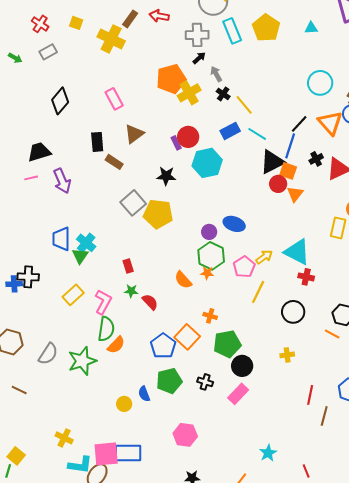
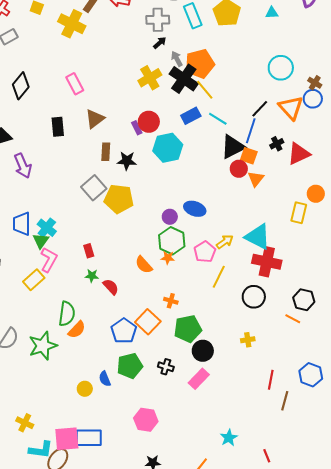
orange pentagon: (171, 79) -> (200, 64), moved
black cross: (223, 94) -> (184, 79), size x2.0
brown rectangle: (114, 162) -> (106, 152), moved, turned 60
red cross: (306, 277) -> (267, 262), size x1.8
pink L-shape: (103, 302) -> (49, 260), moved

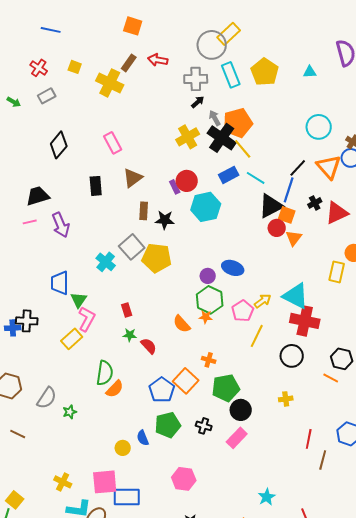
cyan cross: (47, 228) -> (106, 262), moved
green star: (43, 346) -> (70, 412), moved, size x0.5
pink square: (67, 439) -> (105, 482), moved

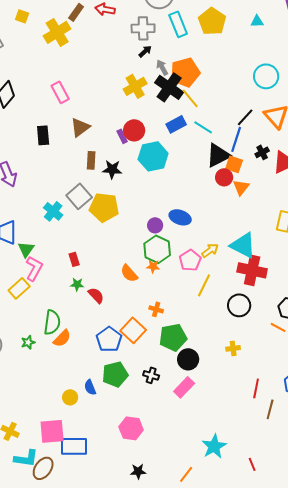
yellow cross: (110, 83) -> (57, 32), turned 32
green star: (70, 412) -> (28, 342), moved
cyan star: (267, 497) -> (214, 446), size x1.4

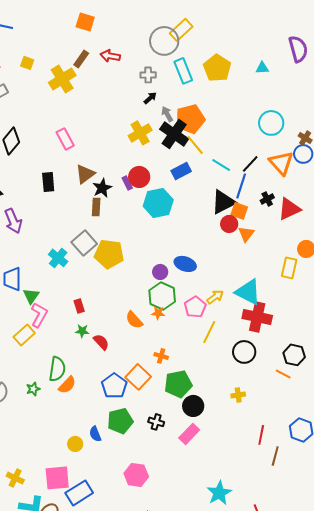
gray cross: (143, 28) -> (148, 75), size x0.7
cyan line: (203, 127) -> (221, 165), moved
black star: (112, 169) -> (102, 188), moved, turned -30
blue rectangle: (74, 446) -> (79, 493), turned -32

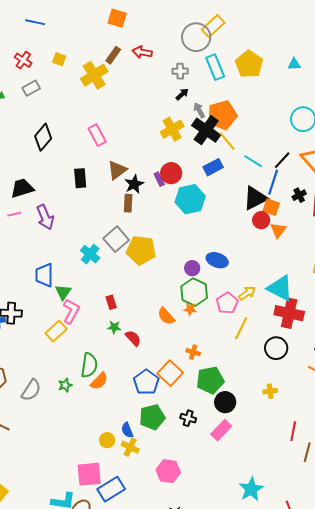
yellow cross: (15, 478) -> (130, 447), moved

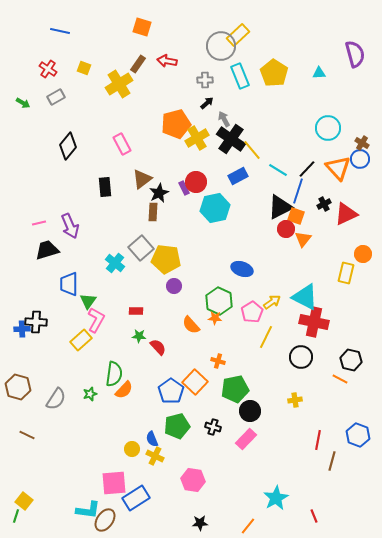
orange pentagon: (222, 115) -> (176, 124), moved
black trapezoid: (22, 188) -> (47, 250), moved
purple circle: (192, 268) -> (174, 286), moved
red rectangle: (111, 302) -> (136, 311), turned -72

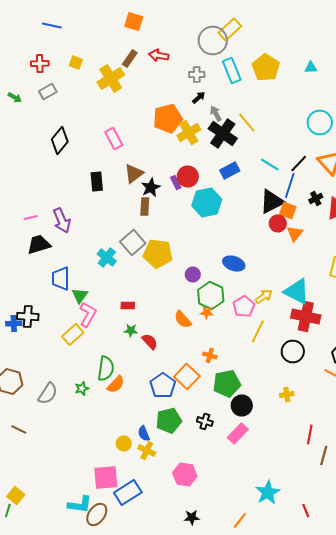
red cross: (48, 69) -> (40, 64), turned -36
yellow line: (252, 150) -> (247, 122), moved
purple circle: (174, 286) -> (193, 274), moved

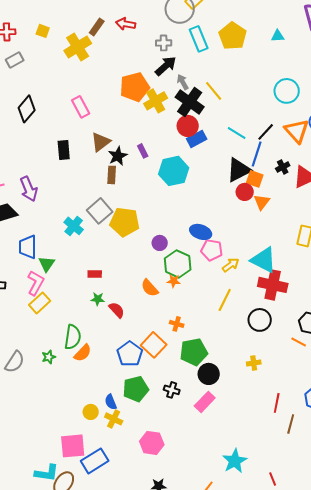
black arrow: (199, 98) -> (166, 66), size x1.6
red circle: (188, 176) -> (188, 126), moved
pink pentagon: (244, 306) -> (212, 250), moved, turned -30
pink L-shape: (88, 314) -> (36, 283), moved

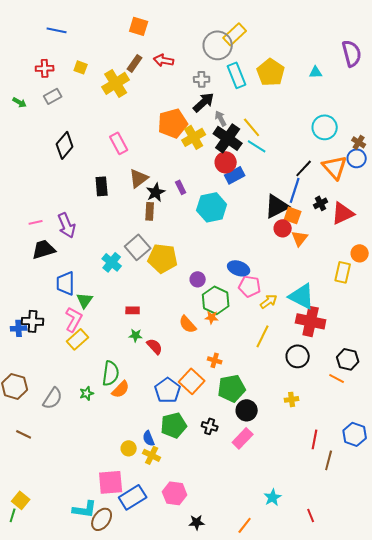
cyan line: (237, 133) -> (257, 146), moved
pink hexagon: (152, 443) -> (175, 493), moved
cyan star: (235, 461) -> (273, 497), size x0.7

